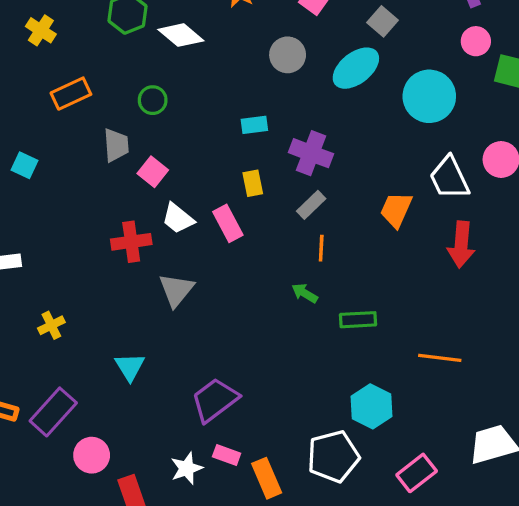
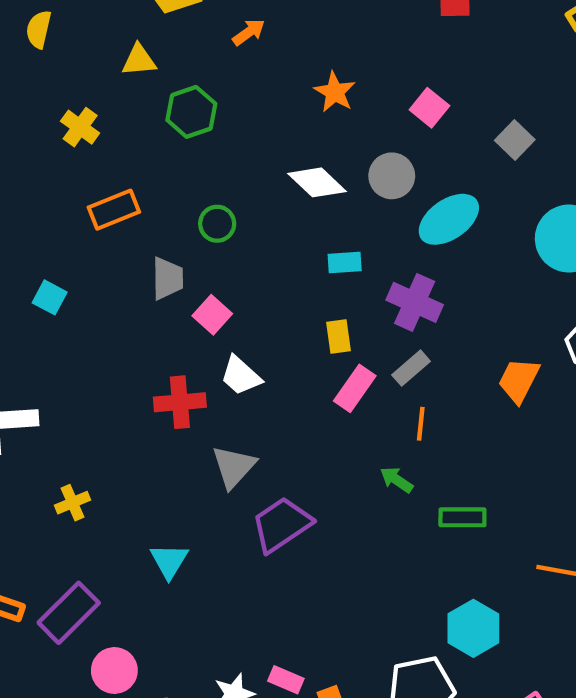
white diamond: (181, 35) -> (317, 182), moved
cyan ellipse: (356, 68) -> (449, 219), moved
pink rectangle: (228, 223) -> (355, 388), moved, turned 60
purple trapezoid: (215, 400) -> (282, 525), moved

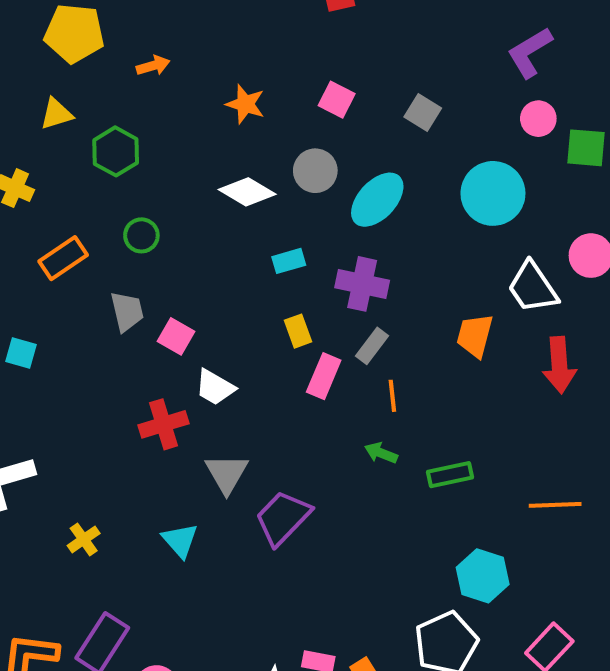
orange arrow: (249, 32) -> (153, 66), turned 32
green circle: (217, 224) -> (141, 235), moved
cyan triangle: (169, 561) -> (180, 540), moved

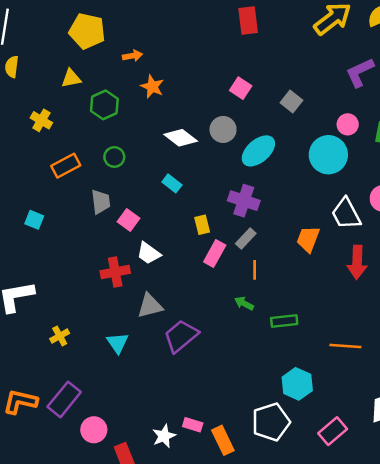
orange star: (245, 104) -> (152, 87), moved
pink circle: (538, 119) -> (348, 124), moved
cyan rectangle: (289, 261) -> (172, 183), moved, turned 48
gray triangle: (227, 474) -> (150, 306), turned 40

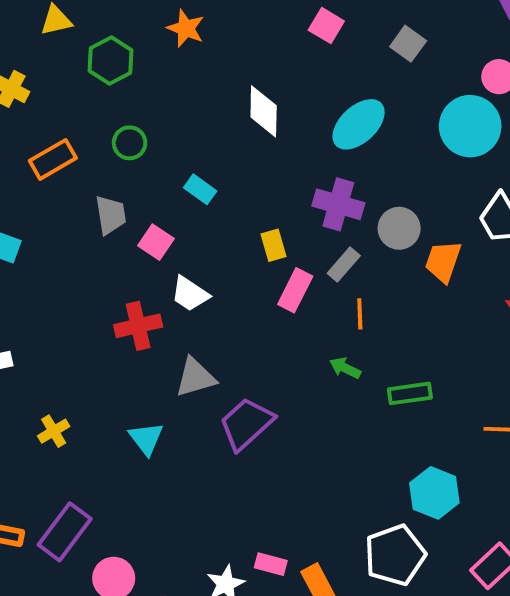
gray circle: (223, 129) -> (399, 228), moved
white diamond: (181, 138) -> (264, 111), moved, turned 56
cyan rectangle: (172, 183) -> (200, 189), moved

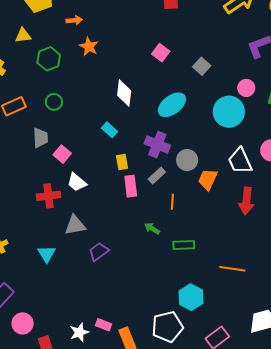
cyan rectangle: (200, 189) -> (110, 130), moved
pink rectangle: (295, 290) -> (131, 186), turned -40
orange line: (360, 314) -> (172, 202), moved
purple trapezoid: (246, 424) -> (99, 252), size x0.7

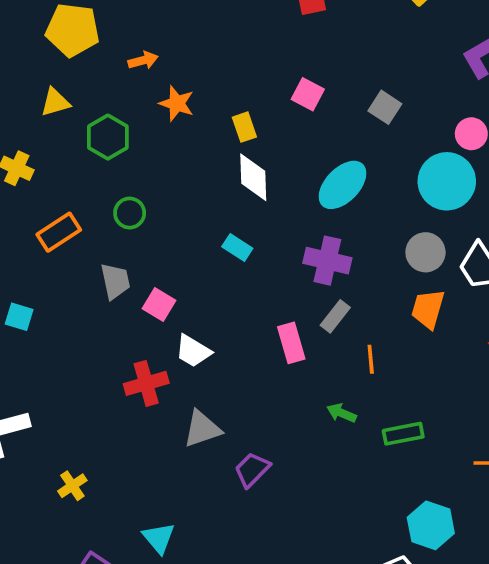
gray circle: (187, 160) -> (425, 252), moved
yellow rectangle: (122, 162) -> (244, 127), moved
cyan triangle: (47, 254) -> (159, 538), moved

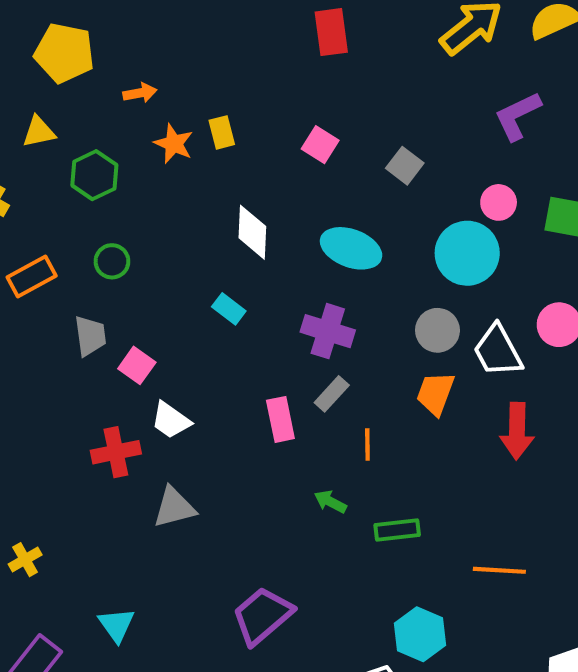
yellow rectangle: (244, 127) -> (222, 132), moved
cyan ellipse: (343, 185) -> (351, 248), turned 62
purple trapezoid: (252, 470) -> (262, 616), moved, size x1.5

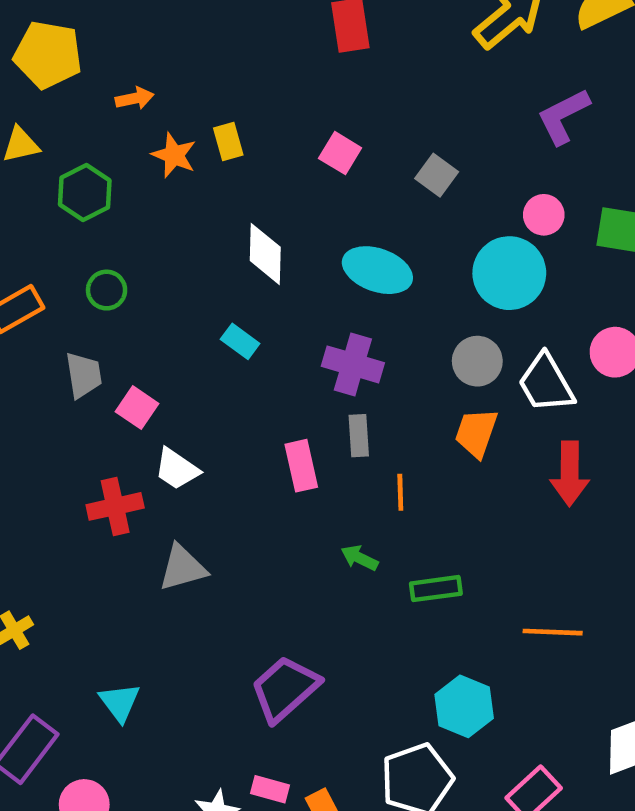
gray rectangle: (332, 394) -> (359, 436), turned -45

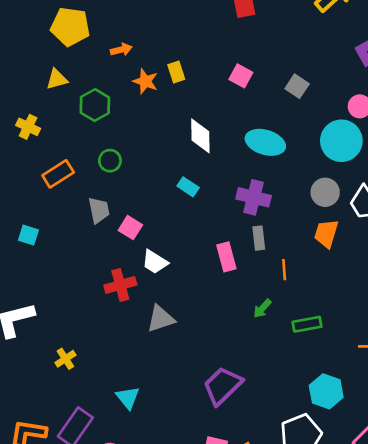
green arrow: (360, 558) -> (262, 308), turned -72

